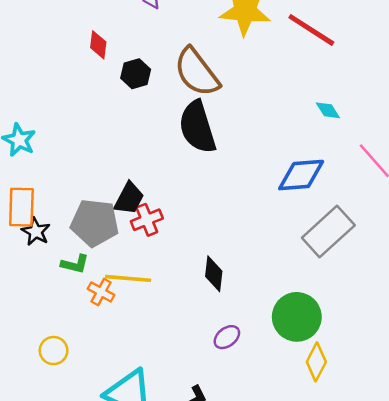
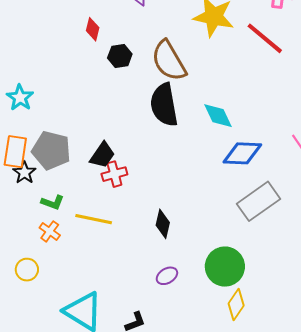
cyan diamond: (328, 110) -> (218, 116), moved, size x1.5
gray pentagon: (95, 223) -> (51, 150), moved
orange cross: (101, 292) -> (50, 231), moved

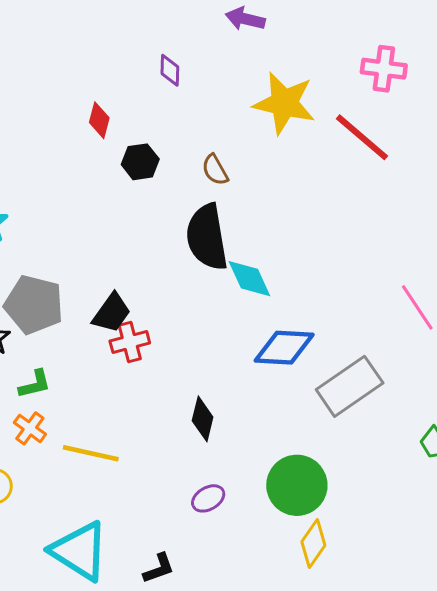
brown semicircle: (169, 61) -> (215, 170), size x0.5
cyan diamond: (218, 116) -> (249, 279), moved
blue diamond: (242, 153) -> (284, 348), moved
green L-shape: (53, 202) -> (35, 384), turned -35
yellow line: (94, 219) -> (91, 453), moved

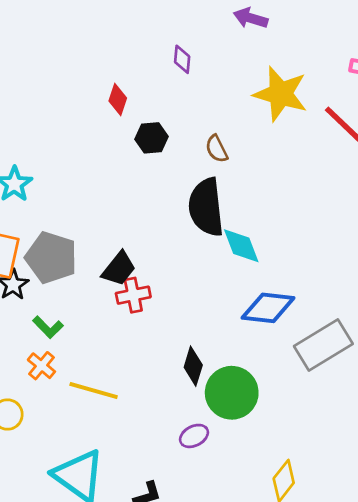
green L-shape: (35, 384) -> (48, 327), turned 56
green circle: (297, 485) -> (232, 393), moved

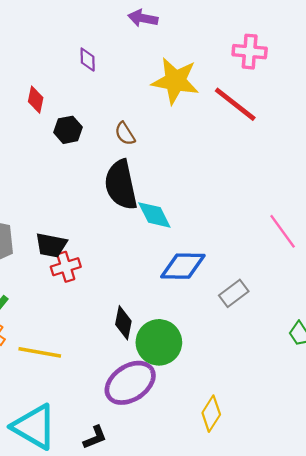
black trapezoid: (119, 269) -> (51, 245), turned 68
gray rectangle: (323, 345) -> (234, 293), size x0.6
purple ellipse: (194, 436) -> (130, 383), size x2.0

